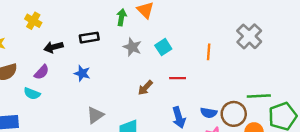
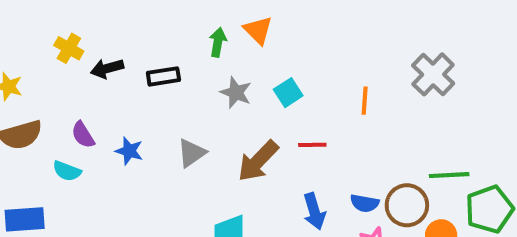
black arrow: (53, 47) -> (107, 68), moved
purple semicircle: (42, 72) -> (83, 135), turned 105
blue star: (82, 73) -> (129, 151), moved
brown arrow: (145, 88) -> (258, 161), size x1.6
gray triangle: (95, 115) -> (192, 153), moved

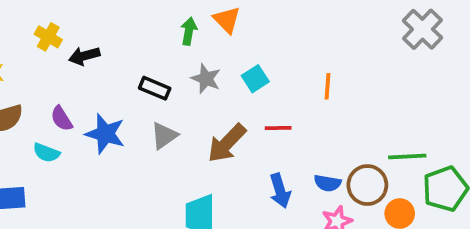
gray cross: (433, 74) -> (422, 29), moved
black rectangle: (163, 76) -> (155, 88), moved, turned 32
blue star: (129, 151) -> (105, 134), size x1.5

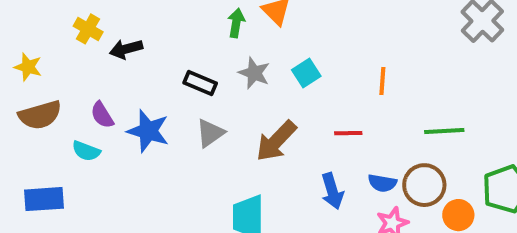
red line: (278, 128) -> (348, 133), moved
green line: (407, 157) -> (444, 131), moved

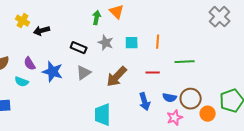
cyan square: (306, 73) -> (132, 43), turned 32
orange line: (382, 81) -> (158, 42), moved
green line: (444, 131) -> (185, 62), moved

